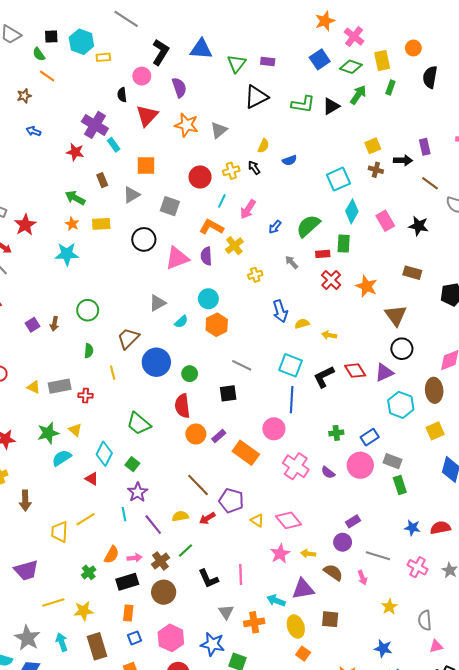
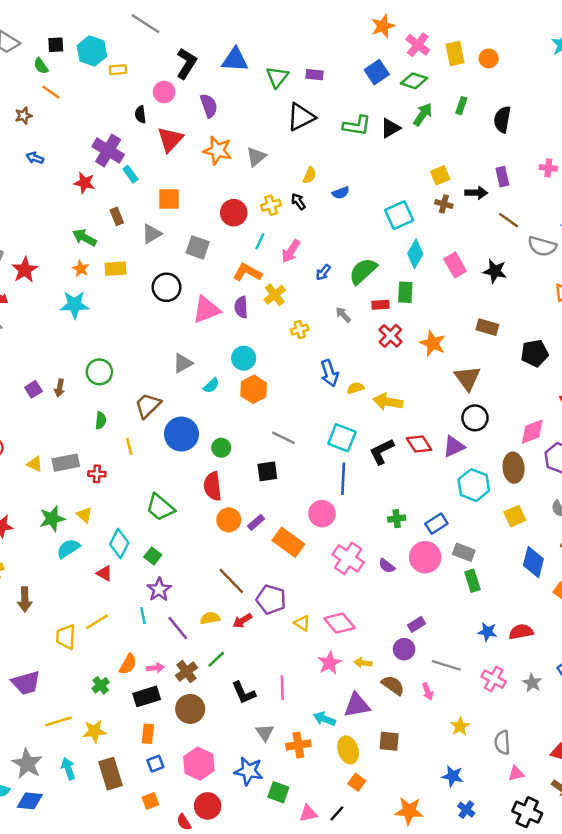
yellow rectangle: (382, 60) -> (455, 53), moved
black semicircle: (430, 77) -> (502, 119), moved
yellow arrow: (329, 335) -> (388, 402), size x1.6

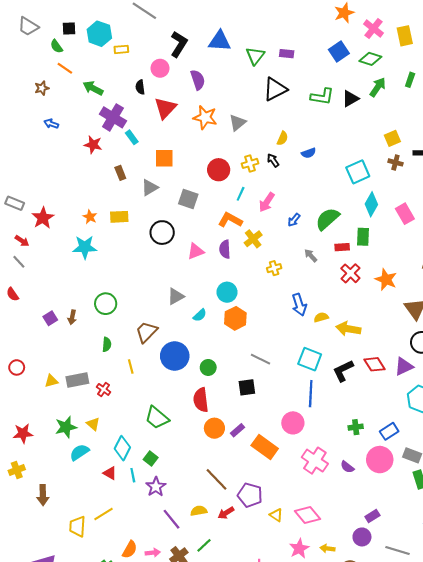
green arrow: (84, 238) -> (93, 88), moved
pink triangle: (206, 310) -> (196, 251), size x0.7
yellow triangle: (35, 464) -> (51, 381), turned -40
red cross: (97, 474) -> (104, 389), turned 32
cyan line: (143, 616) -> (133, 475), moved

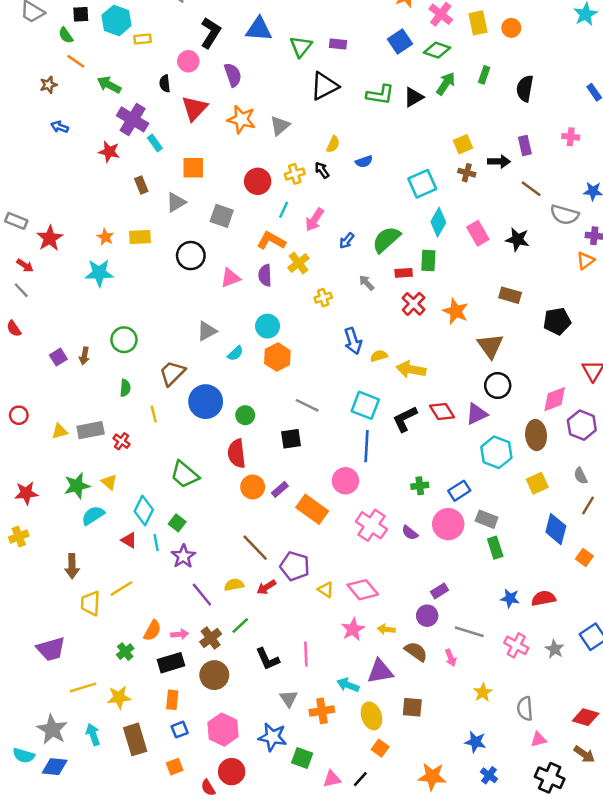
brown arrow: (43, 495) -> (72, 566), moved

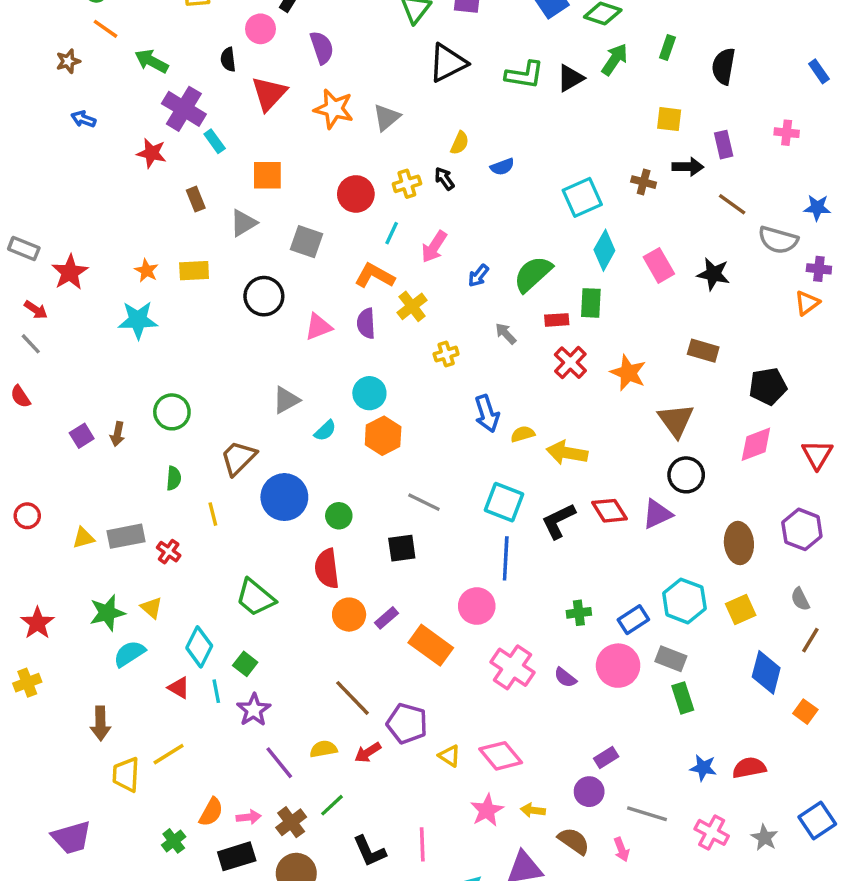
yellow square: (463, 144) -> (669, 119), moved, turned 30
pink diamond: (555, 399) -> (756, 444), moved
cyan hexagon: (496, 452) -> (684, 601), moved
red star: (26, 493) -> (37, 623), turned -30

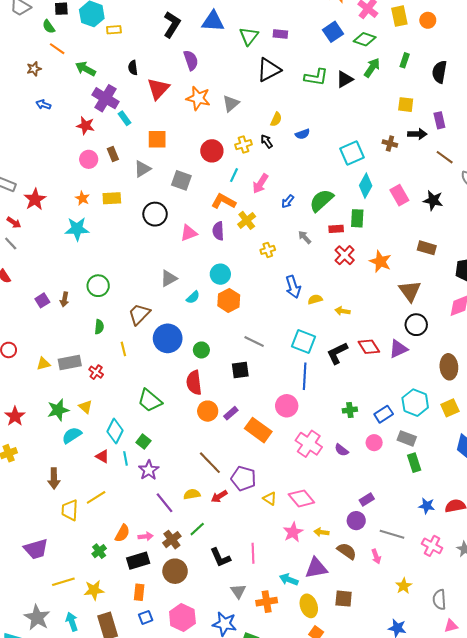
pink circle: (260, 29) -> (89, 159), moved
yellow arrow: (567, 453) -> (343, 311), size x0.6
pink circle: (618, 666) -> (374, 443), size x0.6

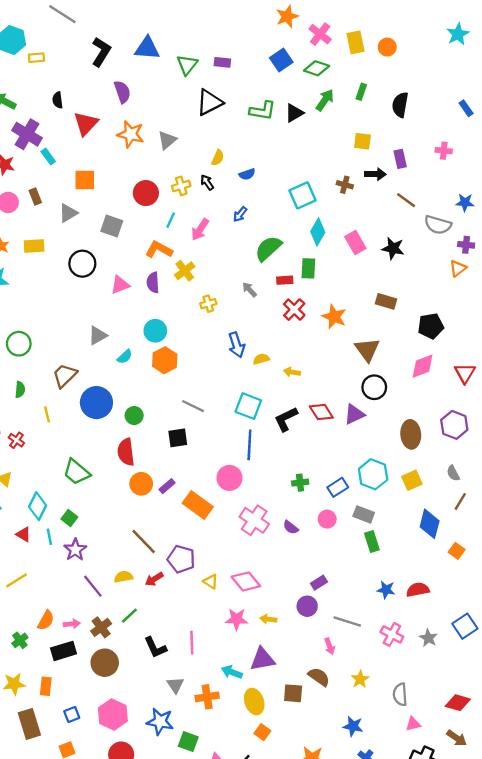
blue arrow: (288, 201) -> (240, 214), moved
pink star: (293, 532) -> (237, 619), turned 30
brown semicircle: (347, 551) -> (319, 677), moved
orange rectangle: (139, 592) -> (46, 686), moved

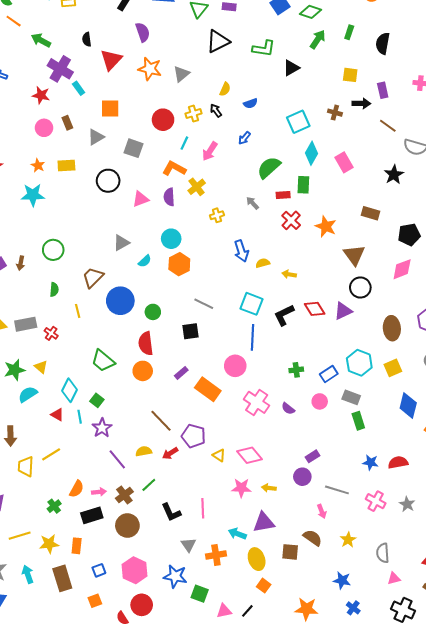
black triangle: (294, 113) -> (291, 68), moved
black star: (393, 248) -> (394, 175), moved, turned 30
orange circle: (141, 484) -> (143, 371), moved

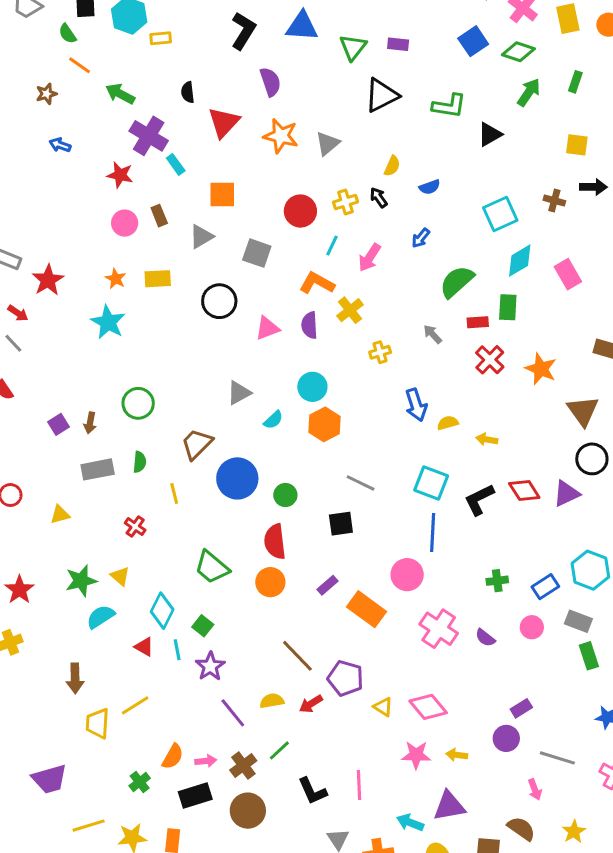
cyan diamond: (312, 153) -> (520, 261), turned 30
cyan star: (33, 195) -> (108, 322), turned 30
gray rectangle: (26, 324) -> (98, 469), moved

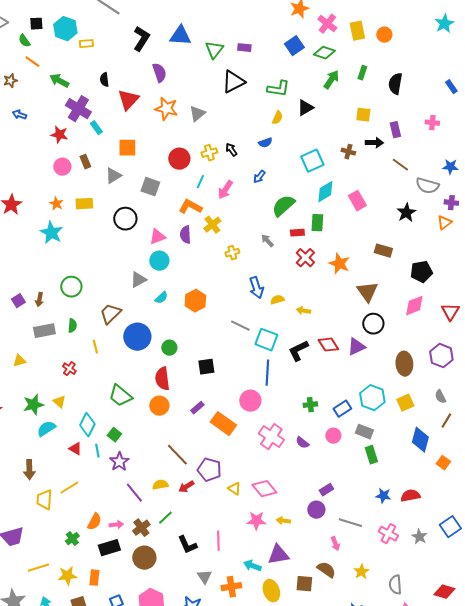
yellow semicircle: (392, 166) -> (277, 118), moved
cyan circle: (312, 387) -> (159, 261), moved
gray line: (361, 483) -> (240, 326), moved

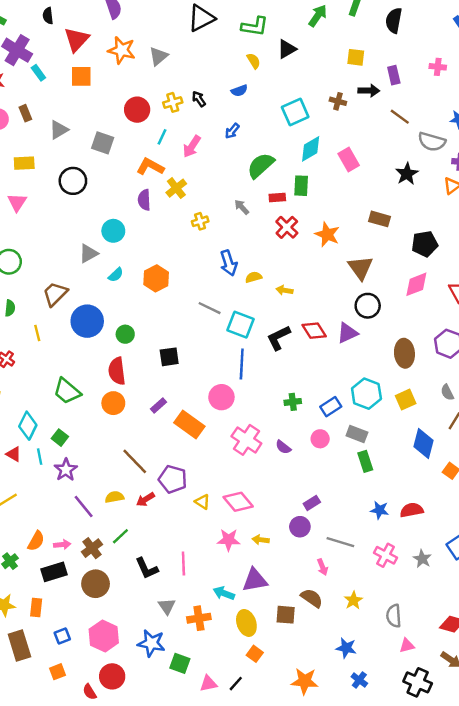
yellow semicircle: (277, 118) -> (254, 61), turned -56
orange square: (127, 148) -> (81, 76), moved
pink triangle: (157, 237) -> (17, 202), moved, turned -36

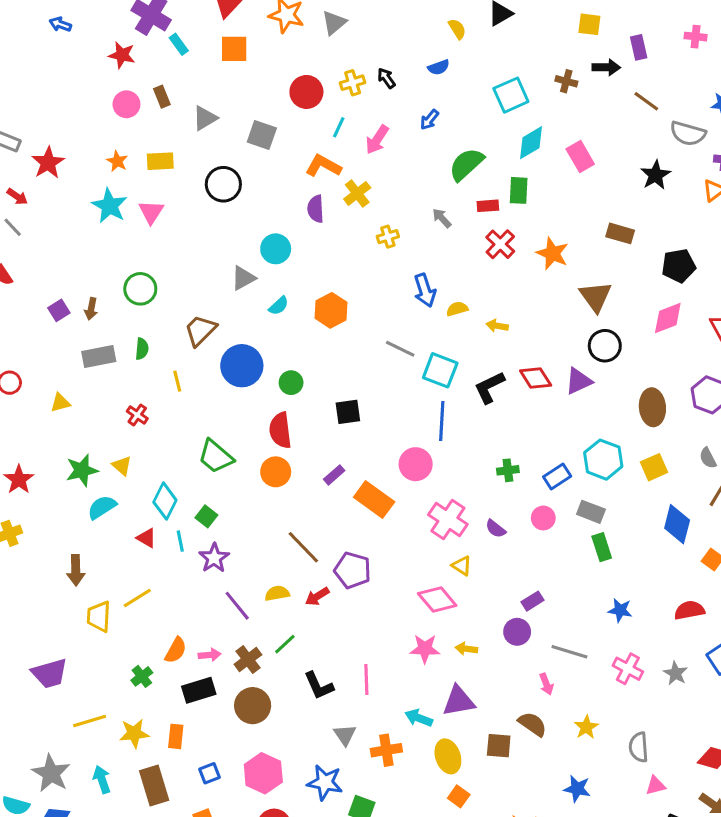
yellow triangle: (202, 502) -> (462, 566), moved
red semicircle: (412, 510) -> (689, 610), moved

